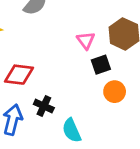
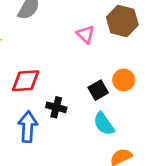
black square: (101, 65) -> (98, 90), moved
cyan semicircle: (72, 130) -> (104, 124), moved

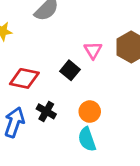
orange circle: (124, 80) -> (90, 112), moved
black square: (98, 90) -> (70, 70), moved, turned -36

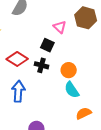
red diamond: (24, 78) -> (17, 59), turned 35
black cross: (46, 111) -> (42, 65), moved

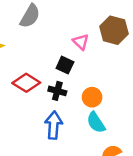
blue arrow: (18, 91) -> (54, 125), moved

